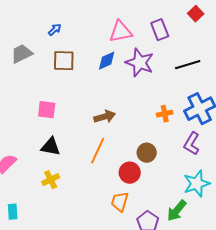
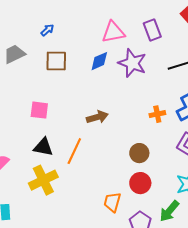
orange line: (98, 151) -> (74, 151), moved
red circle: (130, 173) -> (140, 183), moved
yellow cross: (51, 180) -> (43, 180), size x1.6

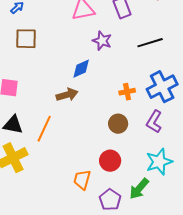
blue diamond: (99, 61) -> (81, 69), moved
purple star: (132, 63) -> (102, 41), size x0.7
brown circle: (139, 153) -> (118, 124), moved

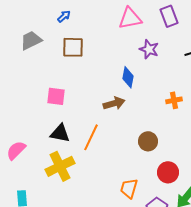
blue diamond: (81, 69) -> (128, 77), turned -55
brown circle: (118, 124) -> (148, 141), moved
red circle: (110, 161) -> (168, 172), moved

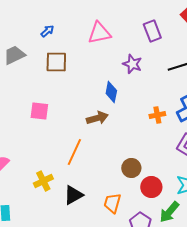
pink triangle: (130, 18) -> (99, 33), moved
black triangle: (60, 133) -> (73, 195), moved, turned -40
brown circle: (148, 141) -> (131, 168), moved
yellow cross: (60, 166) -> (43, 181), size x0.7

